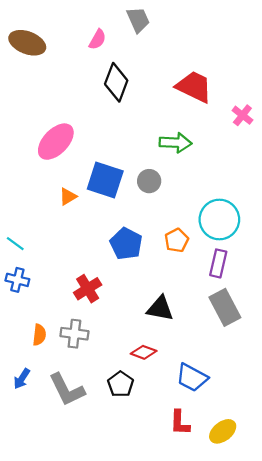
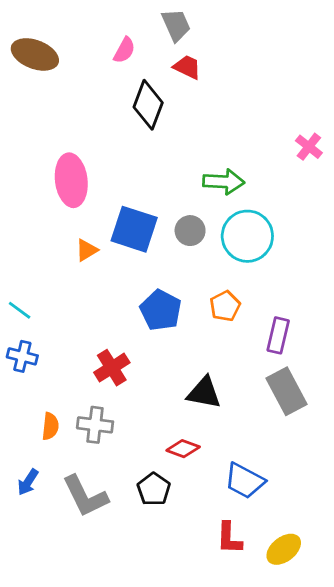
red trapezoid: (194, 87) -> (187, 67), moved, size x0.6
pink ellipse: (56, 142) -> (71, 180), turned -51
cyan circle: (219, 219) -> (247, 236), moved

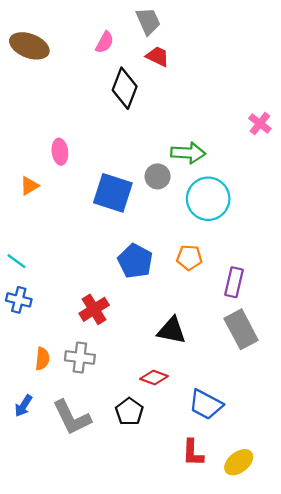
pink ellipse: (71, 180) -> (60, 152), size x0.6
gray circle: (190, 231) -> (158, 176), moved
orange triangle: (87, 250) -> (29, 186), moved
orange pentagon: (225, 306) -> (189, 258), turned 30

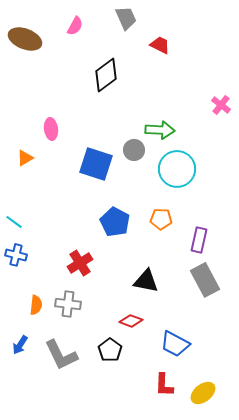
pink semicircle: (105, 42) -> (75, 26), moved
red trapezoid: (158, 56) -> (160, 45), moved
black diamond: (125, 88) -> (106, 75), turned 32

